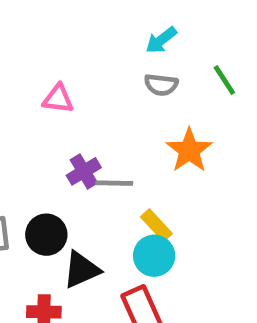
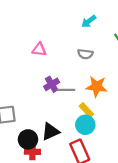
gray semicircle: (161, 85) -> (85, 54), moved
orange star: (189, 150) -> (97, 87), moved, turned -30
black circle: (46, 235) -> (28, 139), moved

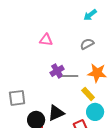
gray semicircle: (85, 54) -> (87, 44), turned 144
cyan circle: (85, 125) -> (95, 112), moved

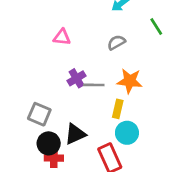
yellow rectangle: (88, 94) -> (118, 109), turned 56
gray square: (17, 98) -> (39, 114), moved, turned 30

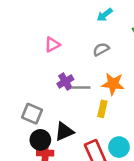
pink triangle: (62, 37) -> (52, 45), turned -35
cyan circle: (127, 133) -> (119, 147), moved

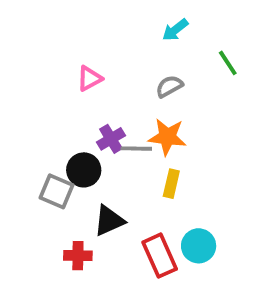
orange star: (113, 84) -> (167, 137), moved
black circle: (40, 140) -> (84, 170), moved

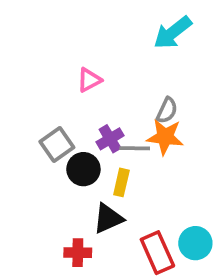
cyan arrow: (175, 30) -> (173, 33), size x1.5
gray semicircle: (169, 86) -> (167, 110), moved, turned 144
yellow rectangle: (171, 184) -> (121, 182), moved
gray square: (57, 191) -> (57, 144), moved, turned 32

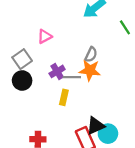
gray square: (57, 144) -> (22, 59), moved
black circle: (83, 169) -> (22, 81), moved
black triangle: (108, 218) -> (96, 126), moved

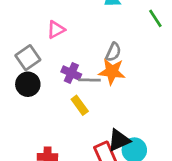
purple cross: (57, 71) -> (71, 73), turned -35
yellow rectangle: (64, 97) -> (80, 105), turned -49

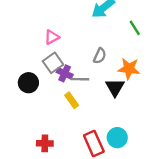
gray square: (28, 58) -> (53, 63), moved
orange star: (112, 72) -> (129, 69), moved
black triangle: (119, 140) -> (115, 87), moved, turned -36

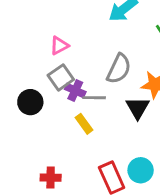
gray semicircle: (100, 56) -> (119, 69), size x1.5

